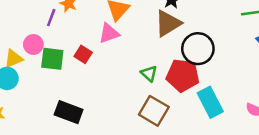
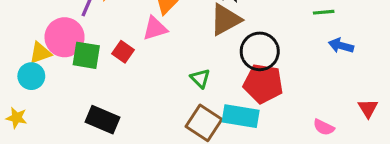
pink circle: (33, 44) -> (65, 37), size x1.6
red pentagon: (183, 75) -> (263, 84), moved
cyan rectangle: (210, 102) -> (241, 116), moved, turned -56

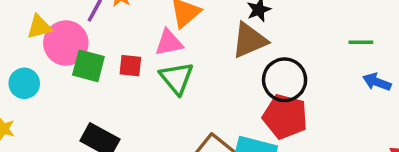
red square: (123, 52) -> (130, 66), turned -35
yellow triangle: (40, 53) -> (39, 27), moved
green triangle: (200, 78) -> (176, 78), moved, size x1.5

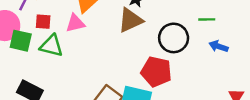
red square: (130, 66) -> (43, 22), moved
green triangle: (176, 78) -> (51, 46), moved, turned -35
black circle: (285, 80) -> (174, 38), moved

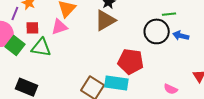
black circle: (174, 38) -> (157, 31), moved
green square: (21, 41) -> (15, 45), turned 30

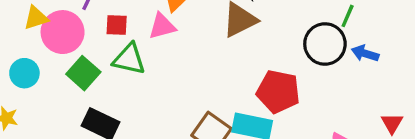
green line: (169, 14) -> (348, 16), turned -64
green square: (15, 45) -> (83, 73), moved

